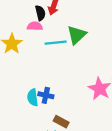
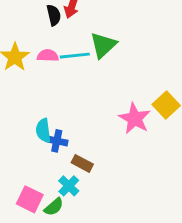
pink semicircle: (35, 26) -> (48, 56), moved
blue cross: (46, 95) -> (57, 141), moved

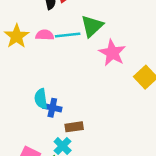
pink star: (135, 118) -> (112, 53), moved
brown rectangle: (82, 163) -> (74, 127), turned -36

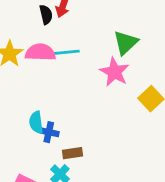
green triangle: (92, 26) -> (126, 43), moved
pink semicircle: (45, 35) -> (40, 52), size x1.5

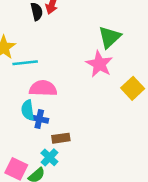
pink semicircle: (40, 52) -> (43, 88), moved
cyan line: (66, 52) -> (25, 63), moved

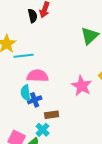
pink star: (99, 64) -> (82, 86), moved
blue cross: (39, 119) -> (35, 100), turned -32

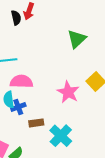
cyan cross: (43, 130) -> (61, 136), moved, size x1.5

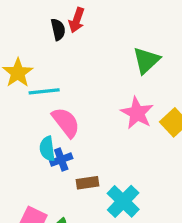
pink semicircle: (21, 81) -> (66, 122), turned 50
pink star: (68, 92) -> (137, 113), moved

